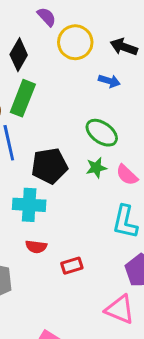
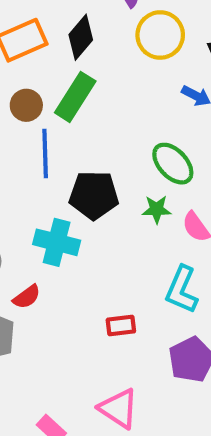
red semicircle: (36, 247) -> (27, 297), moved, turned -55
red rectangle: (72, 266) -> (121, 326), moved
pink triangle: (120, 310) -> (119, 408), moved

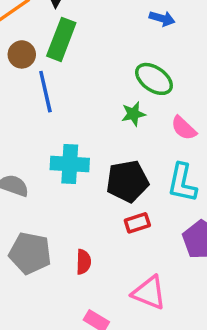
black pentagon: (94, 195) -> (127, 181), moved
green star: (157, 209) -> (133, 114), moved
red semicircle: (27, 297) -> (84, 262), moved, turned -40

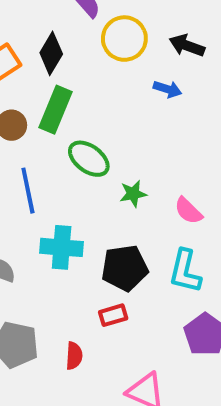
green ellipse: (154, 79) -> (89, 159), moved
blue line: (45, 92) -> (28, 191), moved
red rectangle: (137, 223) -> (113, 315), moved

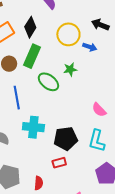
yellow circle: (124, 39) -> (68, 34), moved
green star: (133, 194) -> (70, 69), moved

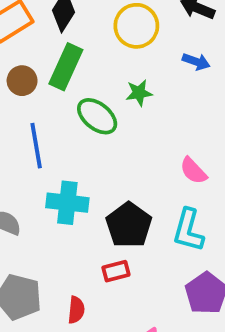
blue arrow: (90, 47) -> (196, 62), moved
black pentagon: (66, 138) -> (129, 225), turned -30

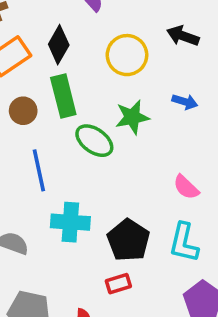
blue arrow: (196, 62) -> (185, 102), moved
green rectangle: (66, 67) -> (63, 96), turned -36
green star: (139, 93) -> (132, 117), size x1.4

